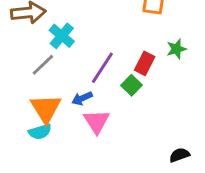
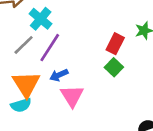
purple line: (102, 68) -> (50, 48), moved
green square: (131, 85) -> (114, 67), moved

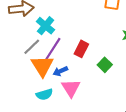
red rectangle: (115, 44) -> (81, 49), moved
orange triangle: (26, 84) -> (42, 66), moved
cyan semicircle: (21, 105) -> (44, 94), moved

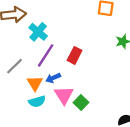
gray line: (32, 47) -> (15, 66), moved
green square: (105, 65) -> (81, 103), moved
orange triangle: (42, 66) -> (35, 83), moved, size x0.7

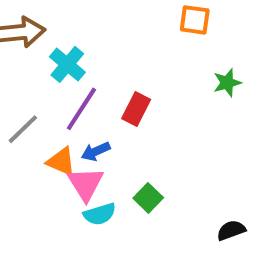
orange triangle: (35, 83) -> (61, 162), turned -35
pink triangle: (64, 95) -> (86, 184), moved
cyan semicircle: (37, 102) -> (100, 214), moved

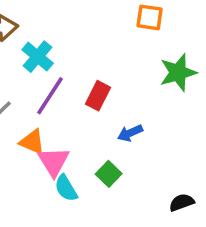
green star: (227, 83) -> (178, 73), size x1.5
blue arrow: (96, 151) -> (130, 133), moved
cyan semicircle: (100, 214) -> (66, 188), turned 76

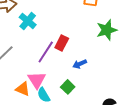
purple line: (50, 96) -> (46, 52), moved
orange triangle: (32, 142) -> (23, 89), moved

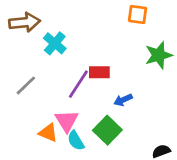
red rectangle: (62, 43) -> (99, 72), turned 63
green square: (68, 87) -> (107, 130), size x1.5

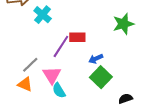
gray line: (26, 85) -> (30, 65), moved
green square: (107, 130) -> (101, 77), moved
orange triangle: (48, 133) -> (25, 84), moved

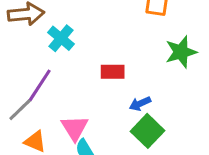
purple line: (61, 46) -> (40, 85), moved
gray line: (30, 65) -> (20, 110), moved

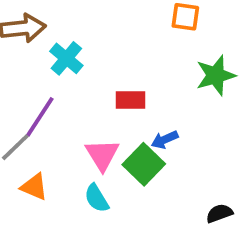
pink triangle: (75, 128) -> (102, 155), moved
green square: (148, 131) -> (144, 164), moved

